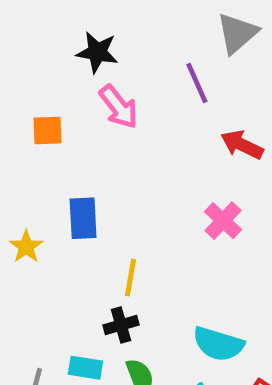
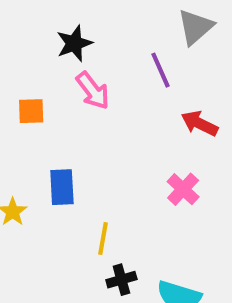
black star: (97, 52) -> (74, 43), turned -30
black cross: (121, 325) -> (121, 280), moved

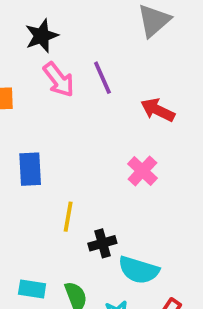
purple line: (161, 70) -> (102, 78), moved
black cross: (121, 280) -> (102, 243), moved

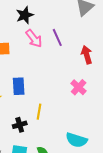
red arrow: (158, 110) -> (87, 55), turned 48
black cross: (102, 243) -> (20, 125), moved

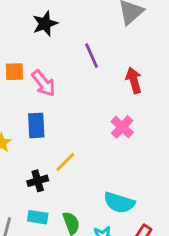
pink arrow: (34, 38) -> (44, 83), moved
yellow line: (39, 112) -> (65, 162), turned 35

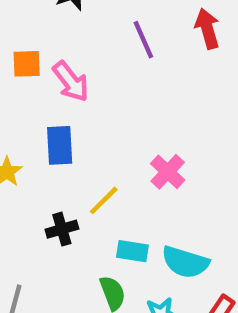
red arrow: (134, 80) -> (207, 29), moved
pink cross: (122, 127) -> (168, 172), moved
cyan rectangle: (38, 217) -> (132, 251), moved

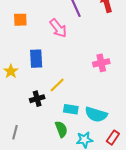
pink arrow: (71, 81) -> (58, 28), moved
pink cross: (168, 172) -> (101, 63), moved, turned 35

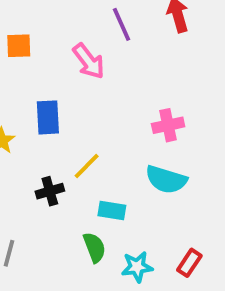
cyan semicircle: (96, 114) -> (166, 179), moved

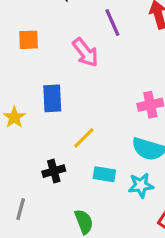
black cross: (50, 191) -> (54, 171), moved
green semicircle: (94, 247) -> (84, 222), moved
cyan star: (137, 267) -> (141, 185), moved

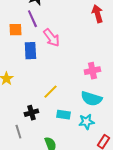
purple line: (112, 22) -> (32, 19), moved
blue rectangle: (52, 98) -> (30, 51), moved
gray line: (21, 209) -> (18, 132), moved, turned -32

